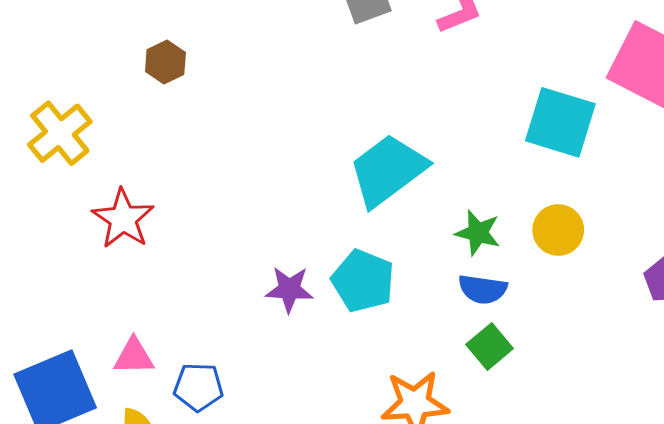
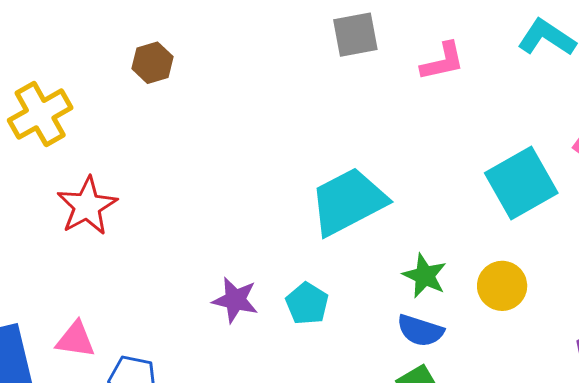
cyan square: (560, 122) -> (521, 183), turned 34
cyan pentagon: (363, 281) -> (307, 304), size x0.7

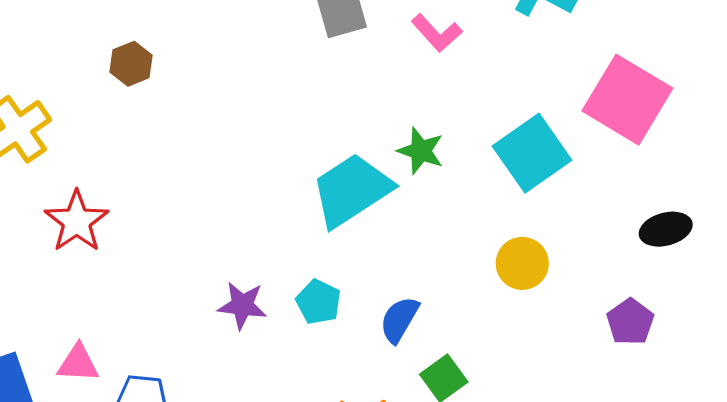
pink L-shape: (443, 61) -> (437, 33), turned 66
green star: (425, 276) -> (421, 151), moved
blue semicircle: (420, 331) -> (399, 320), moved, turned 108

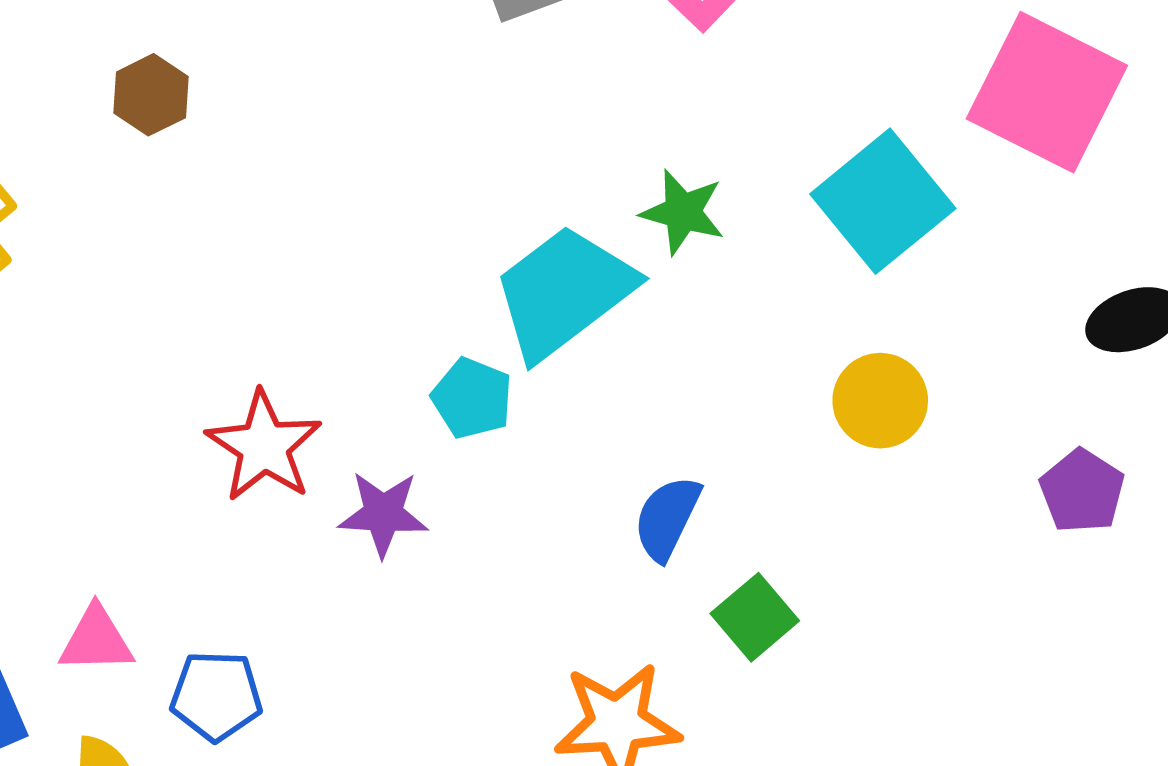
red star: (77, 221) -> (264, 446), moved
cyan pentagon: (318, 302) -> (472, 398), moved

